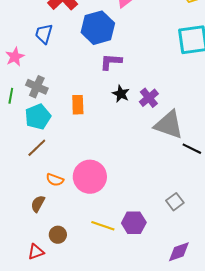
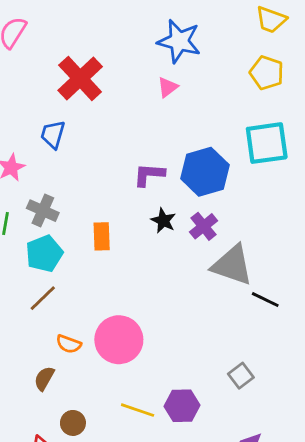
blue hexagon: (98, 28) -> (205, 172), moved

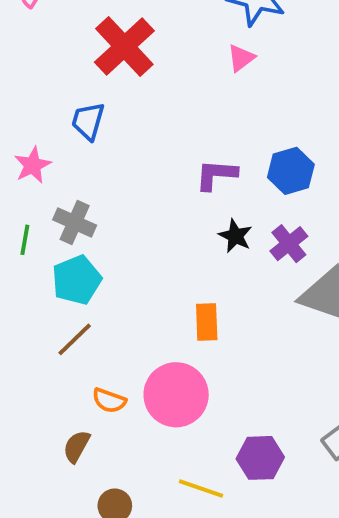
blue hexagon: (205, 172) -> (291, 171), size x0.7
orange rectangle: (102, 236) -> (207, 322), moved
purple hexagon: (182, 406) -> (260, 458), moved

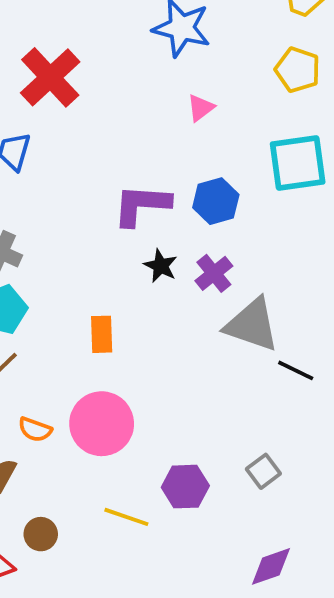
pink triangle: (241, 58) -> (201, 108), moved
purple L-shape: (216, 175) -> (142, 205), size x1.4
orange rectangle: (207, 322) -> (102, 334), moved

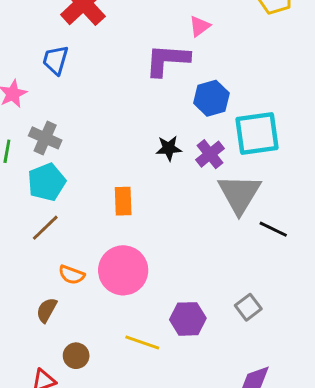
cyan square: (298, 163) -> (257, 134), moved
purple L-shape: (142, 205) -> (167, 60), moved
black star: (161, 266) -> (169, 148), turned -30
gray triangle: (252, 325) -> (239, 194), turned 42

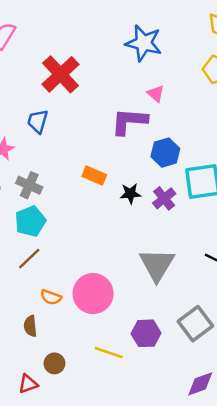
pink triangle: (200, 26) -> (156, 94), turned -42
gray triangle: (239, 194) -> (157, 265), moved
orange rectangle: (123, 201) -> (94, 175), moved, turned -65
gray square: (248, 307) -> (195, 324), size x1.6
brown semicircle: (47, 310) -> (30, 326), turned -35

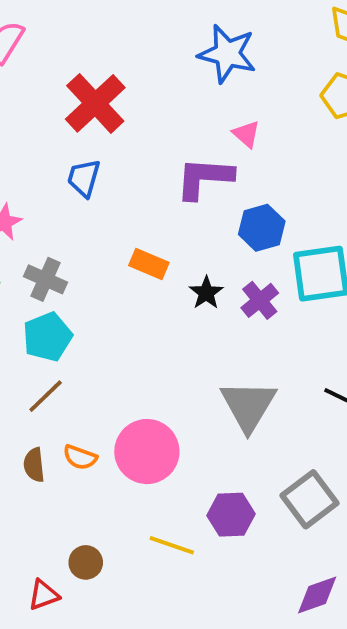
blue trapezoid: (38, 121) -> (84, 178), moved
black star: (130, 194) -> (206, 293), turned -30
brown semicircle: (30, 326) -> (34, 465), moved

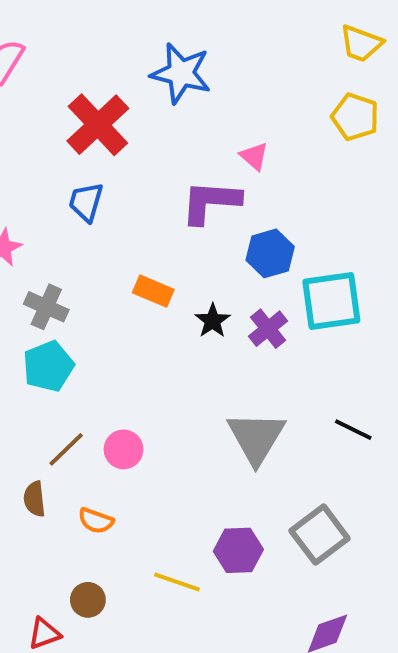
blue star: (227, 54) -> (181, 73), moved
brown line: (46, 396) -> (66, 449), moved
pink circle: (147, 452) -> (124, 449), moved, size x0.6
orange semicircle: (80, 457) -> (96, 521), moved

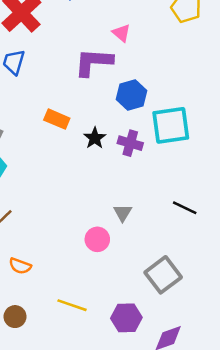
purple cross: (268, 329) -> (130, 143), turned -35
gray triangle: (256, 438) -> (123, 213), size x0.5
pink circle: (124, 449) -> (97, 239), moved
purple hexagon: (238, 550) -> (126, 318), moved

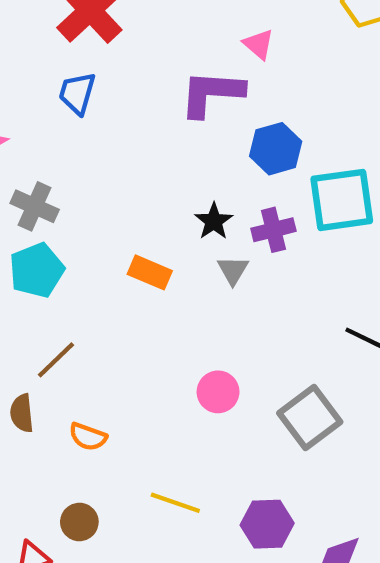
orange rectangle: (57, 119) -> (150, 272), moved
purple cross: (130, 143) -> (273, 230), turned -30
gray triangle: (123, 213) -> (233, 270), moved
gray square: (163, 275) -> (310, 417), moved

